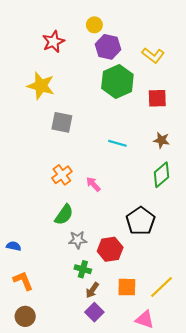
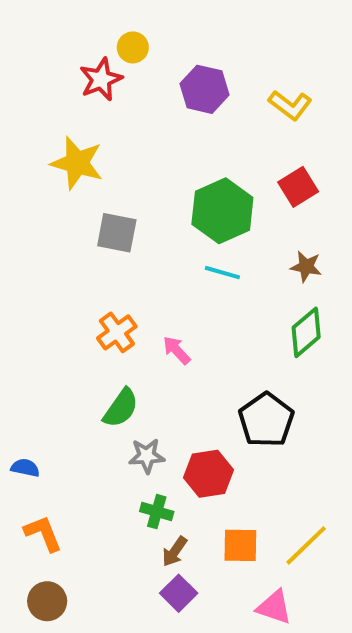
yellow circle: (94, 25) -> (133, 47), moved
green hexagon: (117, 81) -> (222, 211), moved
red square: (157, 98) -> (298, 187), turned -30

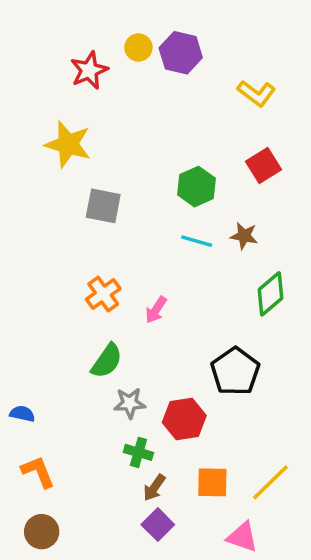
yellow circle: (133, 47) -> (138, 47), moved
purple hexagon: (205, 89) -> (181, 53), moved
green hexagon: (222, 211) -> (197, 187), size x0.7
brown star: (306, 267) -> (244, 236), moved
pink arrow: (177, 350) -> (156, 310), turned -104

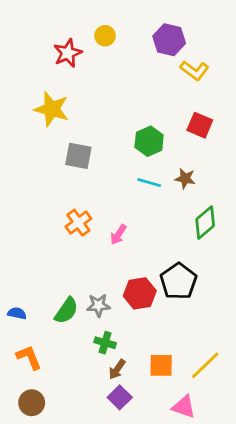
purple hexagon: (181, 53) -> (169, 40), moved
red square: (263, 165) -> (200, 125), turned -35
green semicircle: (107, 361) -> (66, 311), moved
red hexagon: (184, 419) -> (140, 293), moved

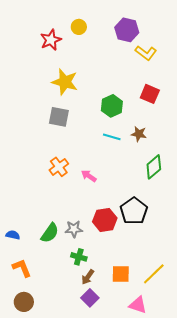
yellow star: (52, 109) -> (65, 82), moved
pink arrow: (118, 235) -> (89, 176), turned 91

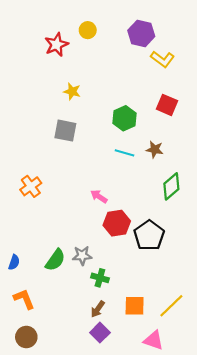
yellow star: (65, 82) -> (72, 91), size x0.6
orange cross: (59, 167) -> (31, 186), moved
red hexagon: (105, 220) -> (117, 223), moved
blue semicircle: (13, 235) -> (14, 262), turned 96
green cross: (79, 257) -> (100, 278), moved

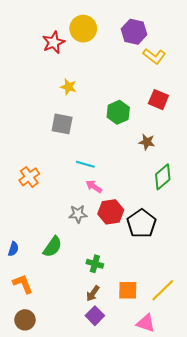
yellow circle: (88, 30) -> (83, 29), size x1.6
cyan line: (125, 153) -> (85, 164), moved
gray star: (82, 256) -> (78, 214), moved

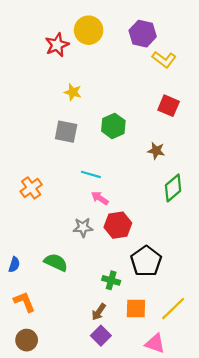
green hexagon: (118, 112) -> (113, 126), moved
black pentagon: (141, 224) -> (146, 261), moved
green semicircle: (53, 247) -> (56, 262), turned -100
green cross: (95, 264) -> (111, 280), moved

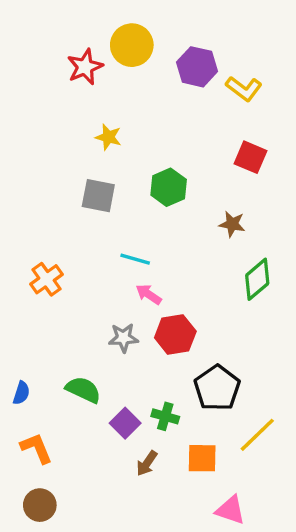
purple hexagon: (143, 34) -> (197, 67), moved
yellow line: (173, 309) -> (257, 435), moved
purple square: (101, 336) -> (125, 423), moved

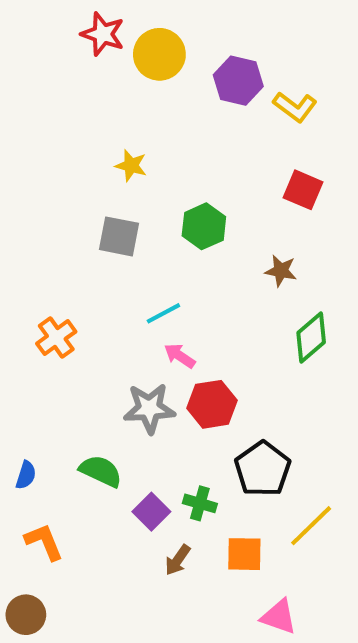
red star: (85, 67) -> (103, 34), moved, turned -30
cyan line: (135, 259) -> (163, 313), turned -44
gray star: (123, 338) -> (149, 408), size x1.4
brown circle: (40, 505) -> (26, 615), moved

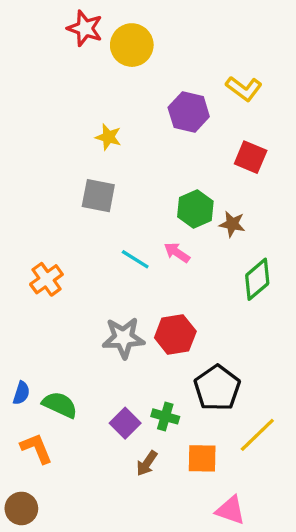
purple hexagon: (238, 81) -> (189, 112), moved
green hexagon: (204, 226) -> (195, 209), moved
cyan line: (163, 313) -> (135, 259), turned 60
pink arrow: (180, 356) -> (177, 252), moved
green semicircle: (101, 471) -> (60, 405), moved

